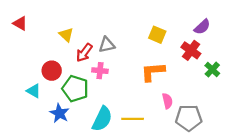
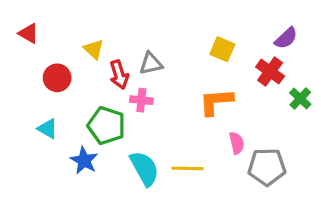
red arrow: (84, 53) -> (119, 75), turned -54
red circle: (52, 71) -> (57, 78), moved
cyan semicircle: (102, 119) -> (145, 168), turned -55

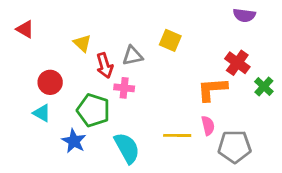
purple semicircle: (286, 38) -> (244, 15), moved, turned 50
yellow square: (222, 49) -> (170, 40), moved
red circle: (57, 78) -> (50, 82), moved
orange L-shape: (216, 102) -> (212, 89), moved
yellow line: (187, 168) -> (177, 135), moved

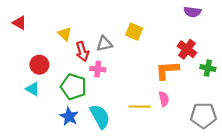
green cross: (264, 86) -> (208, 68), turned -32
blue star: (74, 141) -> (69, 116), moved
gray pentagon: (235, 147) -> (203, 115), moved

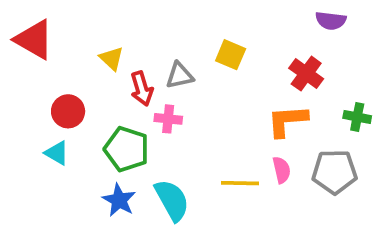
red triangle: (20, 23) -> (34, 40), size x1.6
red cross: (187, 49) -> (306, 74), moved
gray pentagon: (203, 115) -> (335, 172), moved

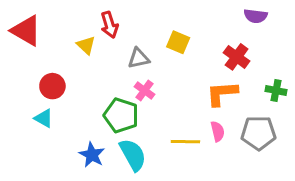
red arrow: (142, 89) -> (109, 25), moved
pink cross: (168, 119) -> (144, 90), moved, turned 30
green pentagon: (127, 149) -> (121, 115), moved

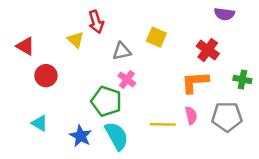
red triangle: (26, 31) -> (25, 46), moved, size x0.7
cyan triangle: (44, 118) -> (40, 123), moved

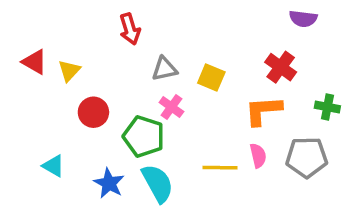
yellow square: (156, 37) -> (211, 78), moved
yellow triangle: (75, 40) -> (69, 71), moved, turned 30
red circle: (46, 76) -> (93, 112), moved

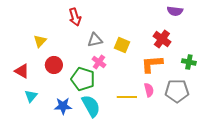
red triangle: (34, 62) -> (22, 71), moved
cyan triangle: (54, 166) -> (31, 96), turned 40
blue star: (109, 183) -> (63, 106), turned -30

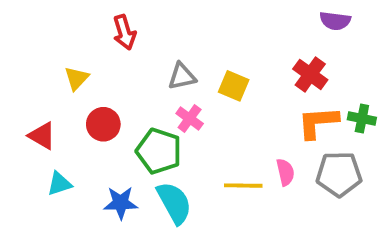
red arrow: (75, 17) -> (124, 32), moved
orange L-shape: (152, 64) -> (318, 122), moved
cyan triangle: (31, 96) -> (59, 184), turned 32

